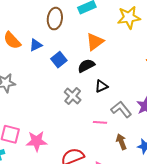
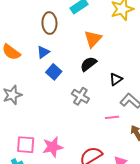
blue triangle: (36, 45) -> (43, 52), moved
blue square: (59, 60) -> (54, 72), moved
black triangle: (101, 86) -> (116, 79), moved

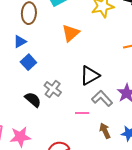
black semicircle: (89, 64) -> (33, 100), moved, turned 72
black triangle: (116, 79) -> (90, 76), size x1.5

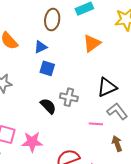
blue square: (28, 62) -> (47, 68), turned -35
gray cross: (53, 89) -> (69, 97), turned -30

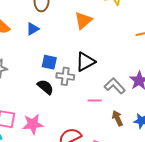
blue square: (47, 68) -> (49, 62), moved
black triangle: (107, 87) -> (85, 62), moved

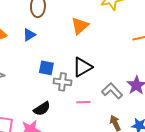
black semicircle: (45, 87) -> (42, 109), moved, turned 108
pink line: (95, 100) -> (83, 102), moved

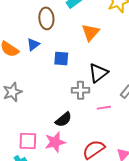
blue triangle: (29, 35) -> (33, 44), moved
blue square: (46, 68) -> (61, 59), moved

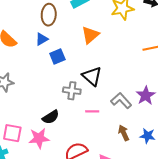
blue triangle: (33, 44) -> (42, 39), moved
blue square: (61, 59) -> (57, 56), turned -35
black triangle: (98, 73) -> (92, 76), turned -50

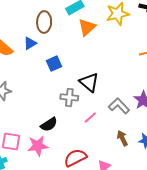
orange triangle: (90, 35) -> (87, 27), moved
blue triangle: (42, 39) -> (30, 43), moved
pink line: (92, 111) -> (90, 117), turned -40

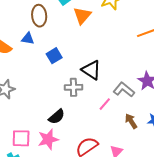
blue triangle: (30, 43) -> (28, 39), turned 48
pink line: (90, 117) -> (105, 104), moved

